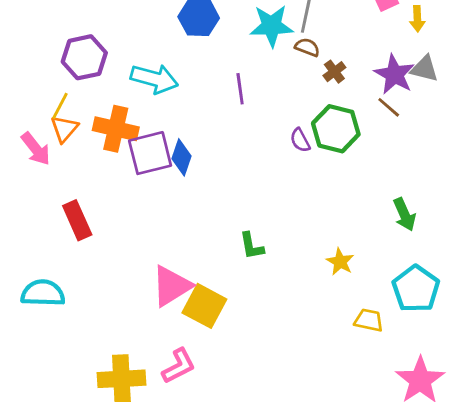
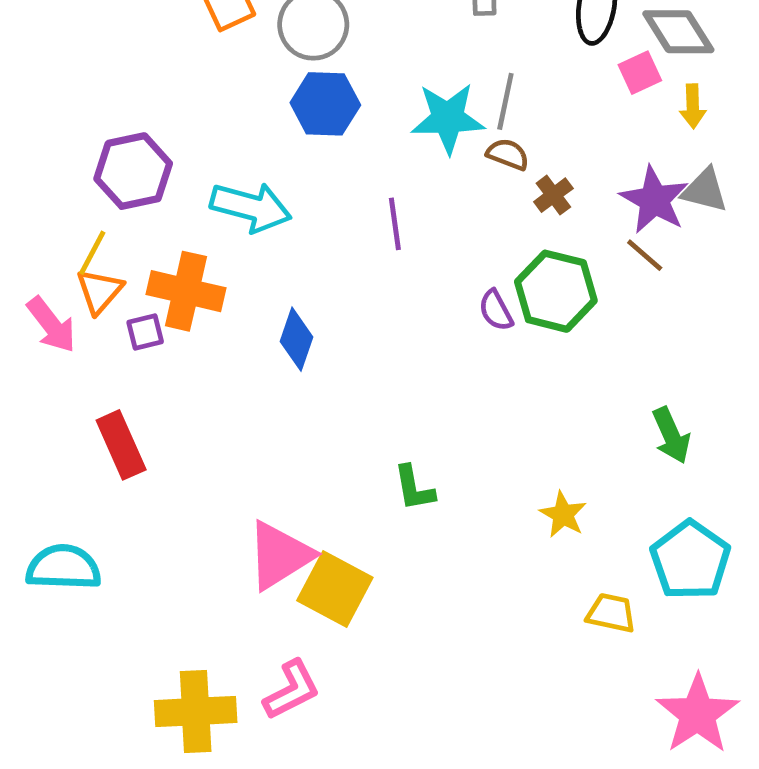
purple square: (150, 153) -> (145, 332), moved, size x0.5

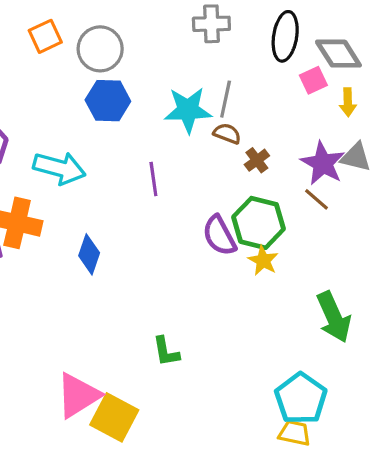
purple semicircle: (496, 310) -> (219, 235), size x1.5
green arrow: (671, 435) -> (334, 317), size x1.4
yellow star: (563, 515) -> (263, 261), moved
cyan pentagon: (690, 560) -> (301, 399), moved

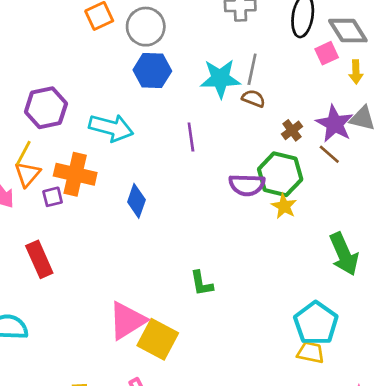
brown cross: (257, 160) -> (292, 130), moved
purple semicircle: (219, 235) -> (247, 185), turned -60

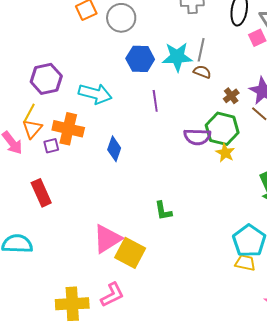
blue hexagon: (152, 71) -> (140, 59), moved

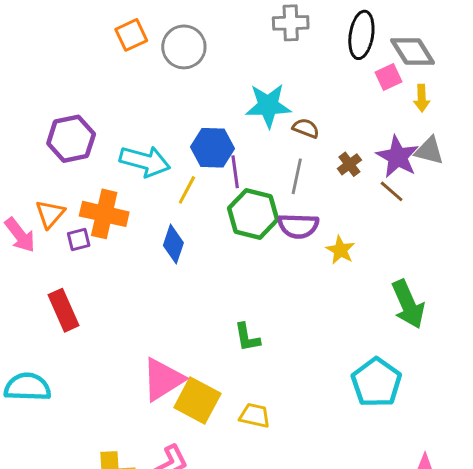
gray line: (201, 50) -> (297, 176), moved
blue hexagon: (140, 59) -> (213, 148), moved
yellow line: (29, 113) -> (187, 190), moved
green hexagon: (222, 129) -> (253, 214), moved
yellow trapezoid: (245, 263) -> (255, 416), moved

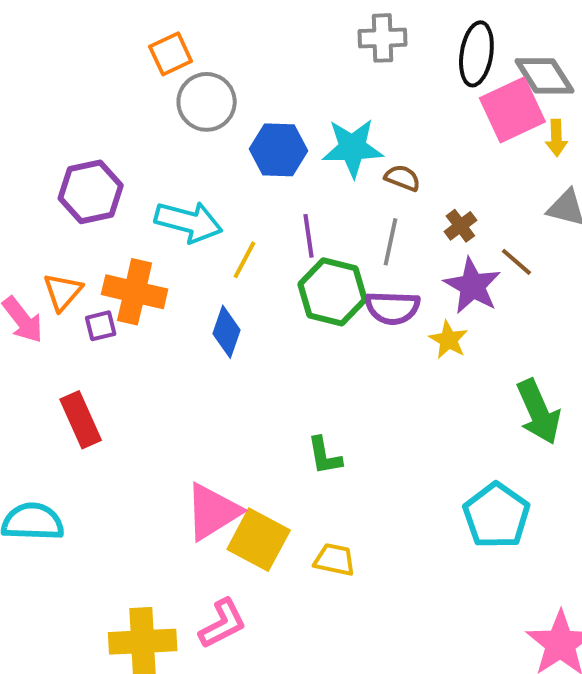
gray circle: (184, 47) -> (207, 102), moved
pink square: (389, 77) -> (512, 110), size x1.8
blue hexagon: (213, 148) -> (279, 150), moved
purple star: (398, 157) -> (472, 286), moved

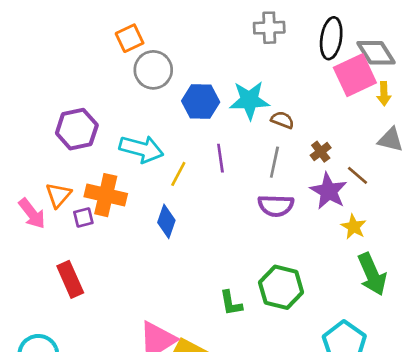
green hexagon: (333, 292) -> (281, 287), moved
yellow star: (448, 340) -> (354, 227), moved

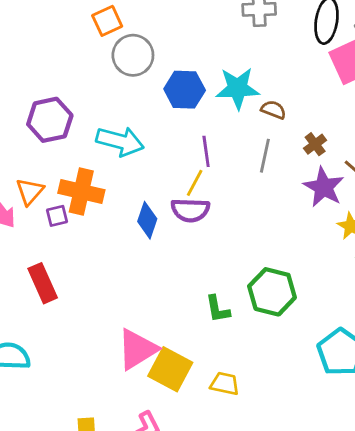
yellow line: (178, 174) -> (195, 183), moved
purple semicircle: (276, 206) -> (190, 210), moved

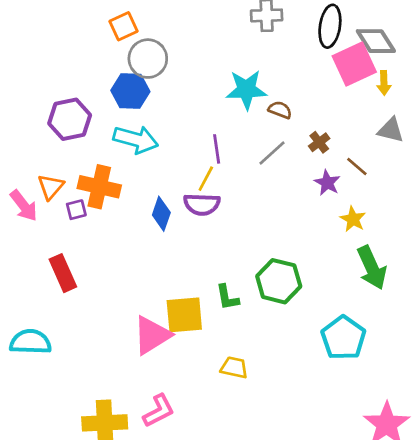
blue hexagon: (185, 90) -> (130, 91), moved
gray line: (265, 156) -> (272, 153), turned 36
purple star: (324, 187) -> (327, 183), size x0.7
yellow square: (170, 369) -> (184, 315), moved, turned -33

